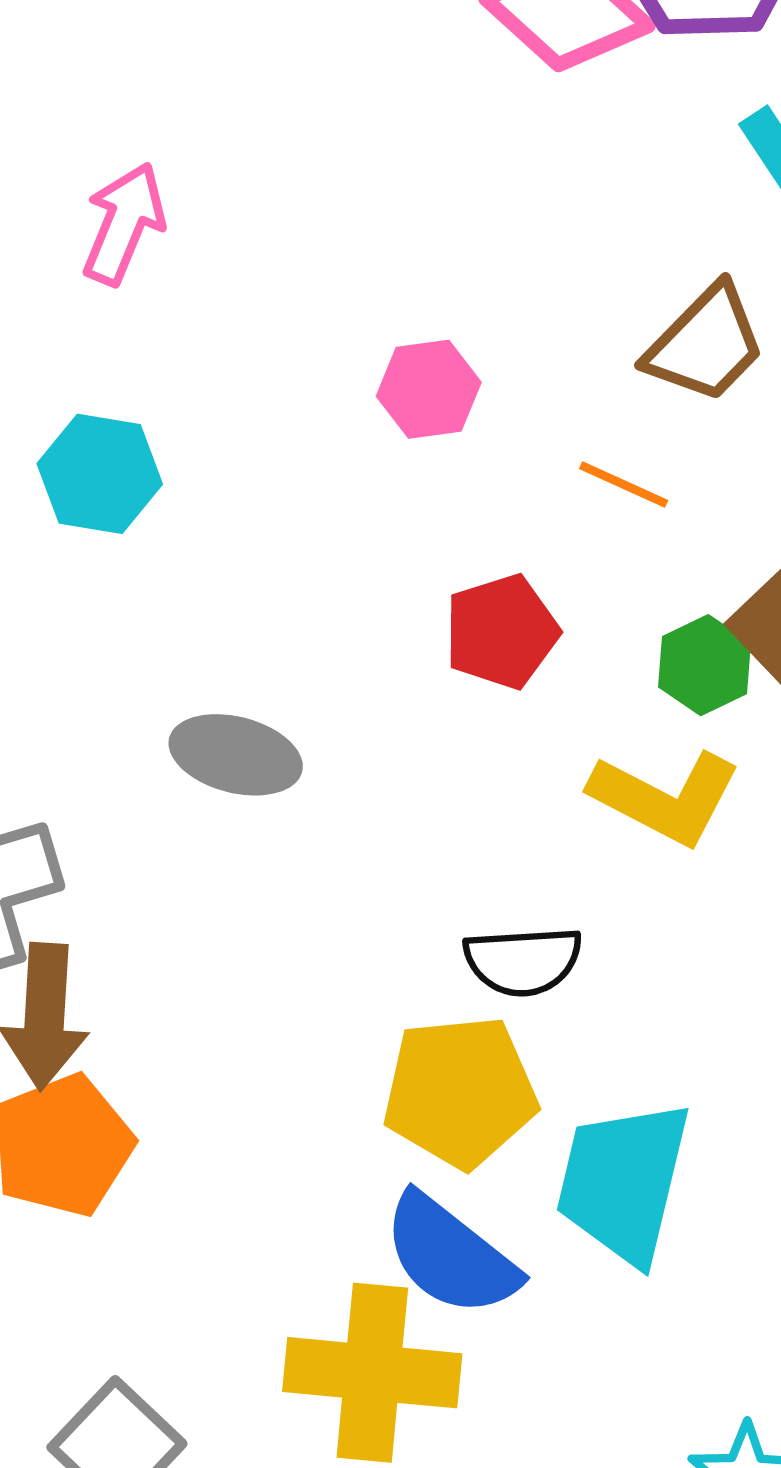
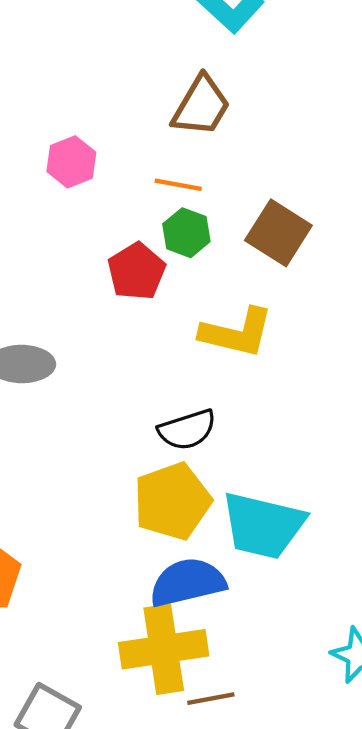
green hexagon: (704, 665) -> (186, 233), moved
cyan trapezoid: (623, 1182) -> (263, 525), turned -76
blue semicircle: (450, 1255) -> (187, 582), turned 142

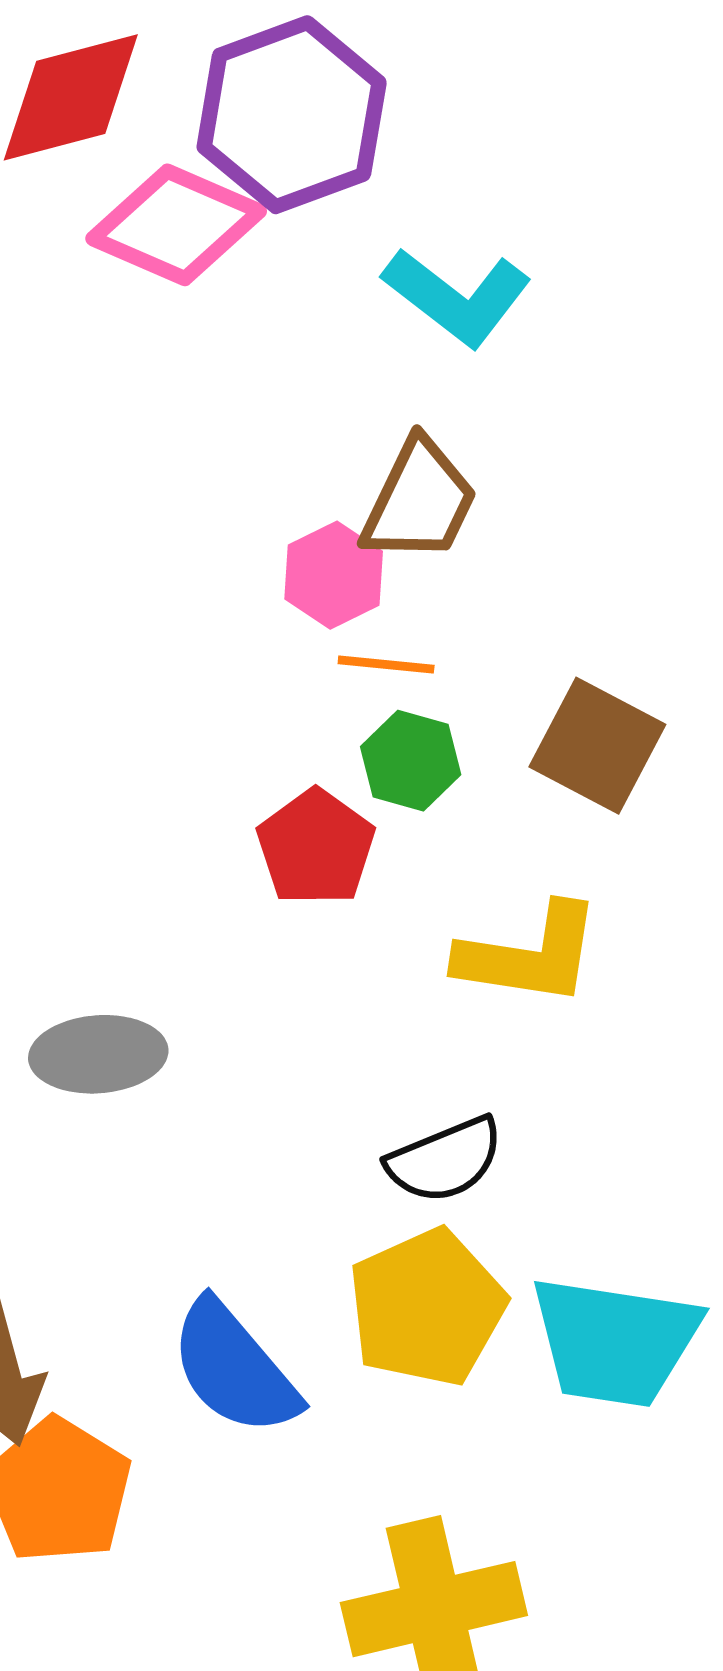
pink hexagon: (71, 162) -> (334, 575), moved
blue semicircle: (187, 582) -> (234, 1368), moved, turned -112

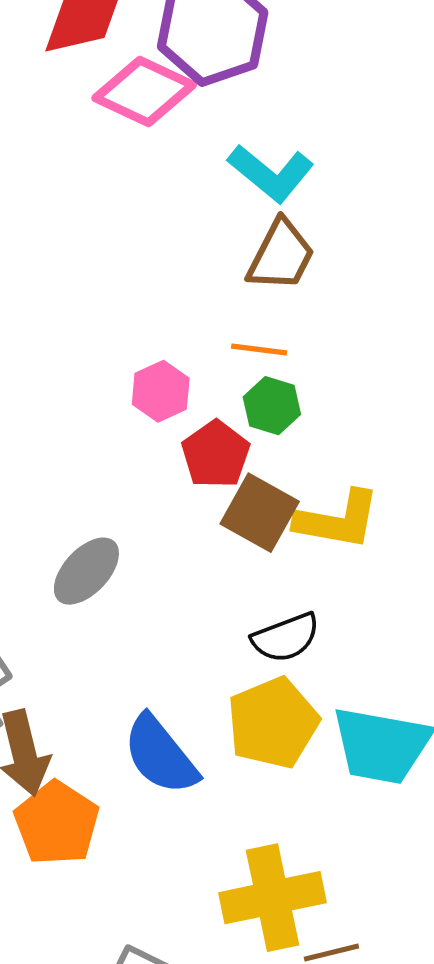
cyan L-shape: (457, 297) -> (271, 173), moved
pink hexagon: (334, 575) -> (161, 391), moved
brown square: (597, 746) -> (260, 513), moved
gray ellipse: (98, 1054) -> (86, 571), turned -44

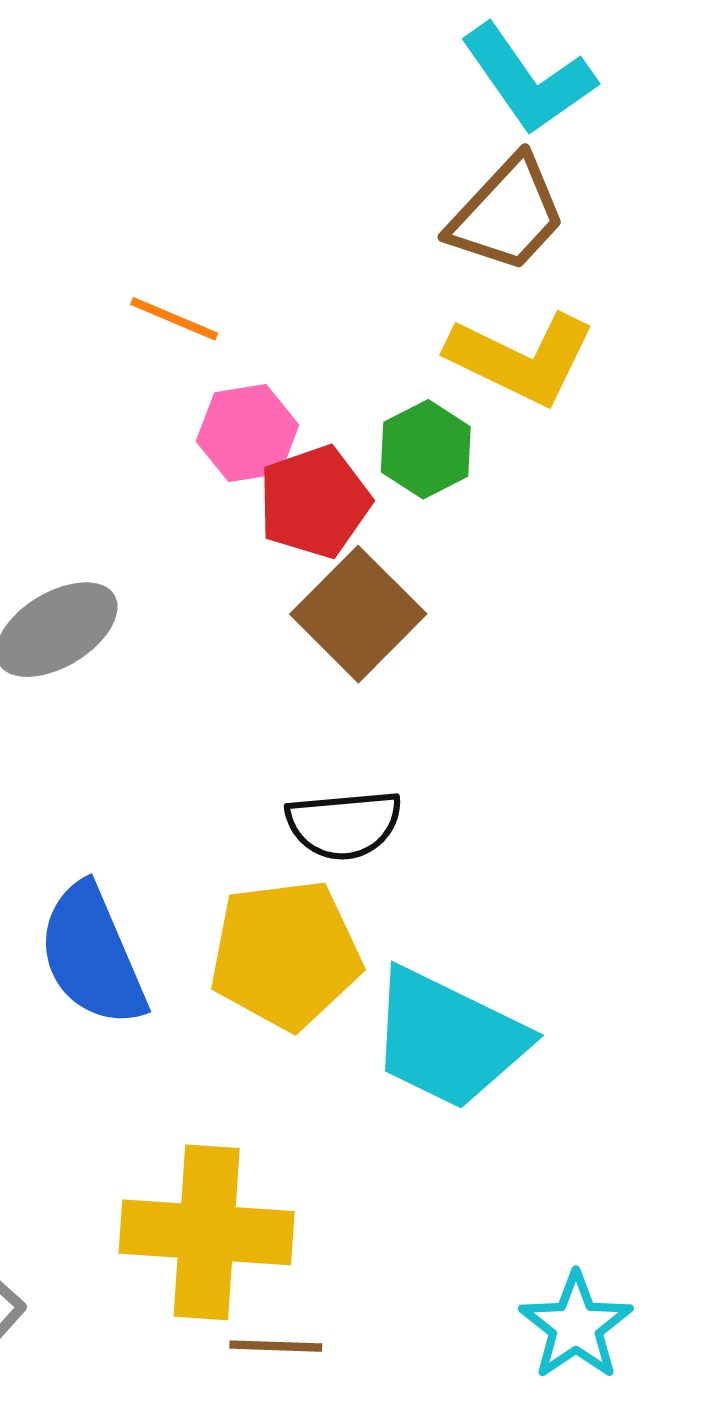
orange line: (259, 349) -> (174, 319), moved
pink hexagon: (161, 391) -> (247, 433), moved
yellow L-shape: (338, 520) -> (521, 358), moved

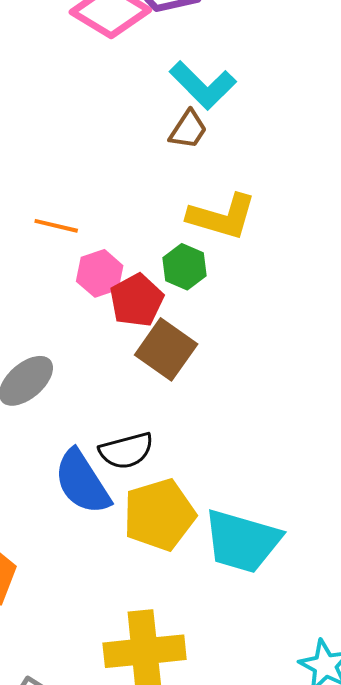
brown trapezoid: (507, 214) -> (188, 130), moved, size x0.7
black semicircle: (344, 825) -> (126, 451), moved
blue semicircle: (92, 955) -> (82, 482), moved

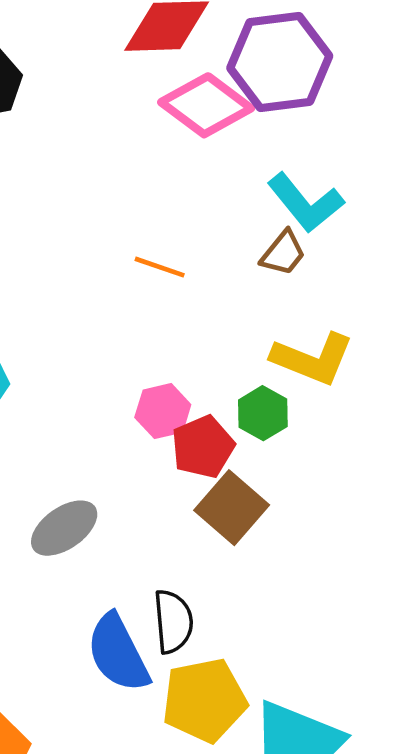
orange line: (56, 226) -> (160, 267), moved
black semicircle: (126, 451) -> (173, 622), turned -86

